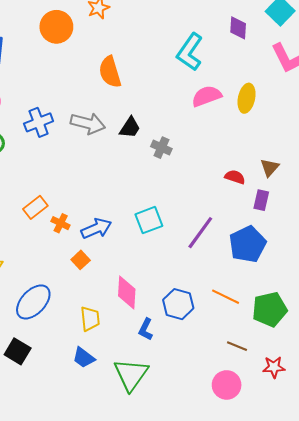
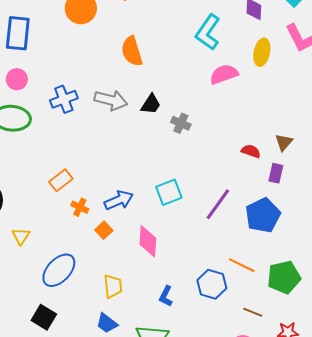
yellow ellipse: (247, 98) -> (262, 52), moved
orange cross: (61, 223) -> (80, 207), moved
pink diamond: (127, 293) -> (148, 241), moved
blue hexagon: (178, 304) -> (212, 284), moved

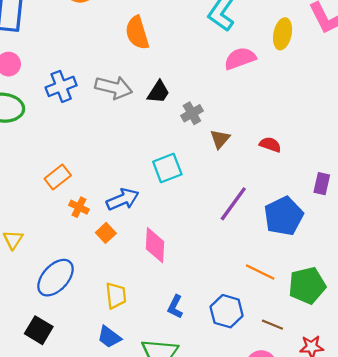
gray cross: (181, 123) -> (192, 113), turned 36
brown triangle: (284, 142) -> (220, 139), moved
purple rectangle: (276, 173) -> (322, 184), moved
cyan square: (169, 192) -> (167, 168), moved
blue hexagon: (212, 284) -> (227, 311), moved

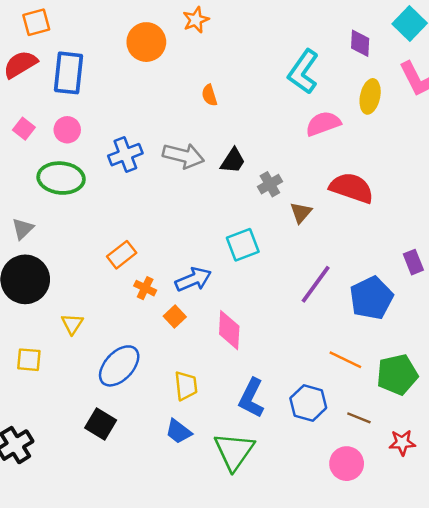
orange semicircle: (137, 33) -> (209, 95), size x0.6
red semicircle: (270, 145) -> (352, 188), moved, size x1.8
purple rectangle: (322, 184) -> (413, 262), turned -35
blue L-shape: (175, 307) -> (251, 398), size x1.5

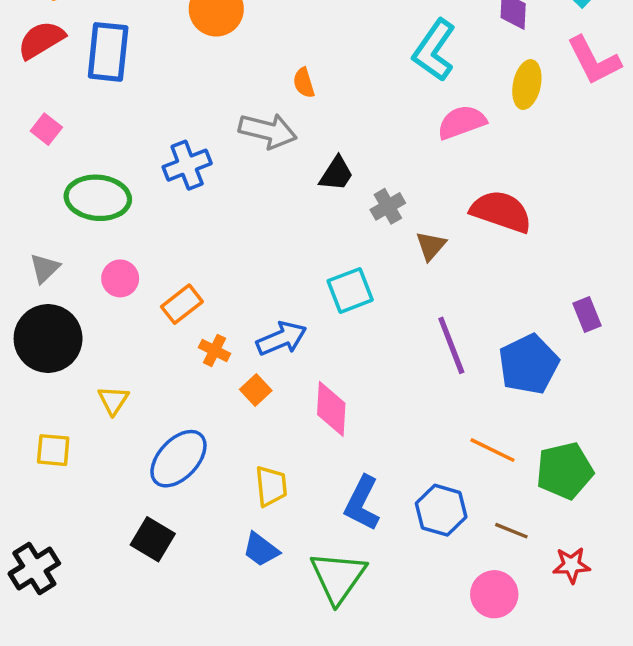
pink circle: (67, 130) -> (120, 278), moved
gray arrow: (183, 156) -> (268, 131), moved
purple line: (316, 284) -> (451, 345), turned -57

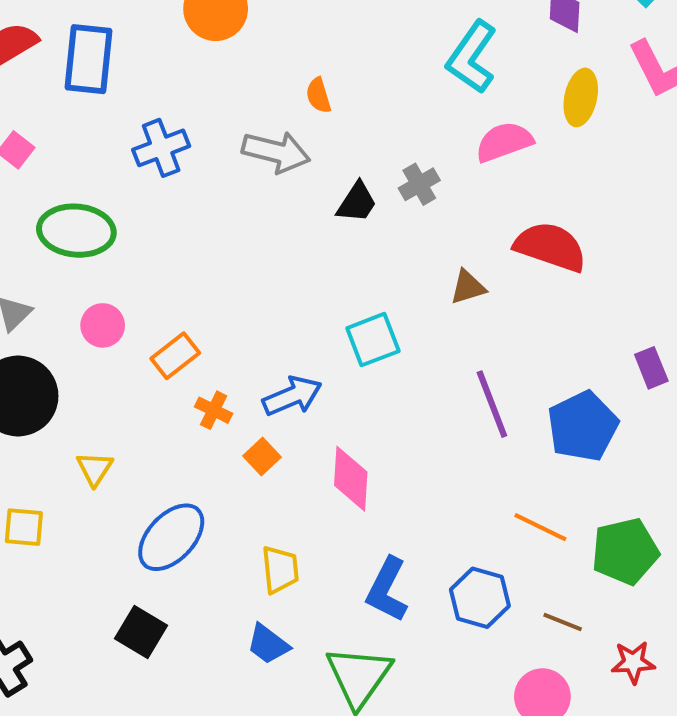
blue cross: (187, 165) -> (161, 148), moved
gray cross: (388, 206) -> (419, 184), moved
brown triangle: (431, 246) -> (468, 287), turned 32

